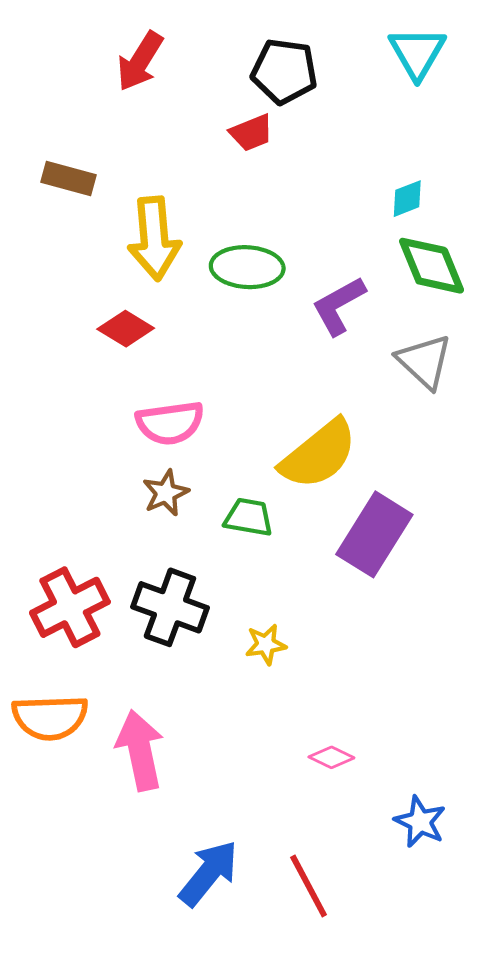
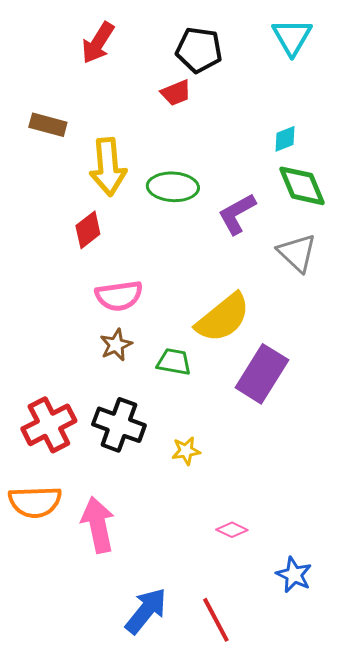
red diamond: (126, 329) -> (88, 230), turned -69

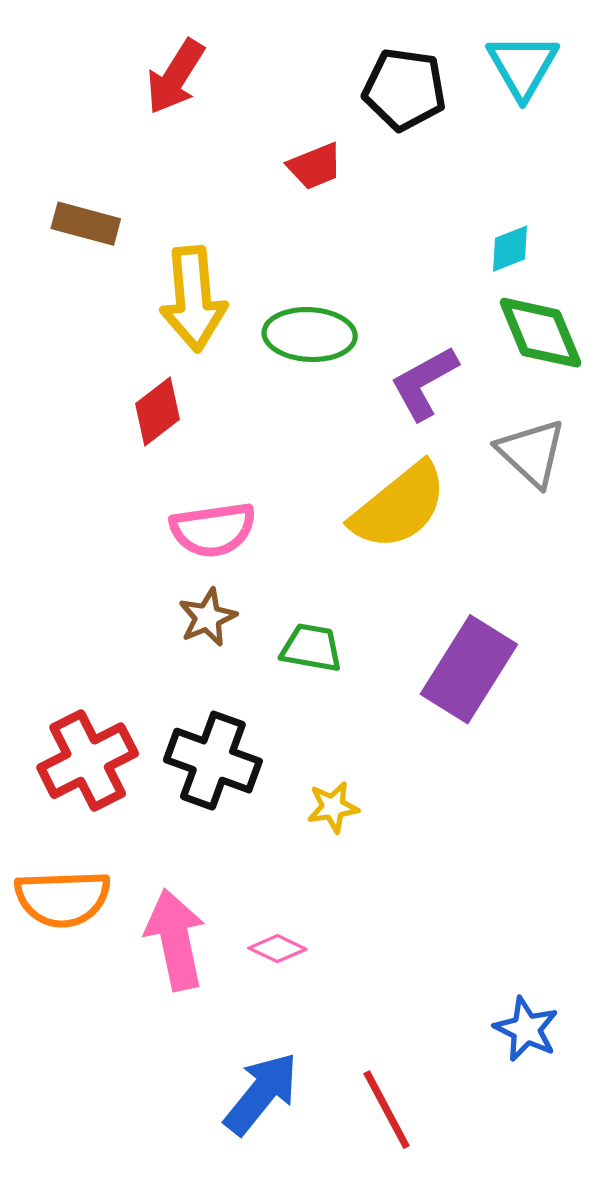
black pentagon: (199, 50) -> (404, 89), moved
yellow semicircle: (223, 318) -> (399, 506), moved
pink diamond: (232, 530) -> (277, 949), moved

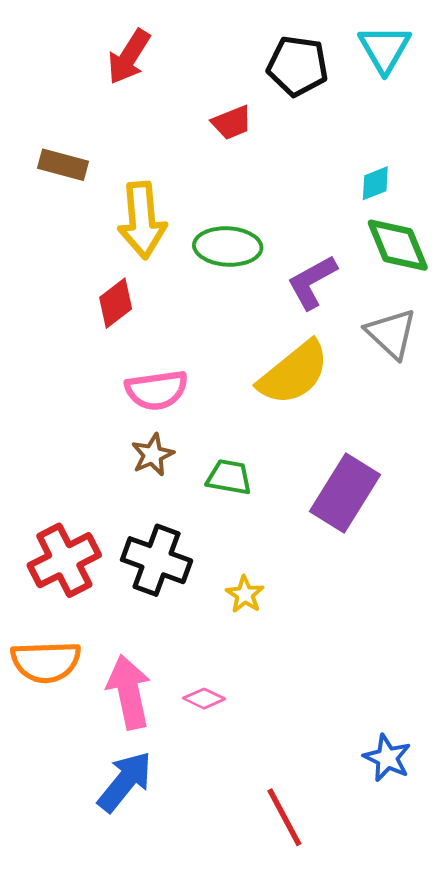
yellow star: (333, 807) -> (245, 594), turned -30
blue arrow: (261, 1094) -> (125, 782), moved

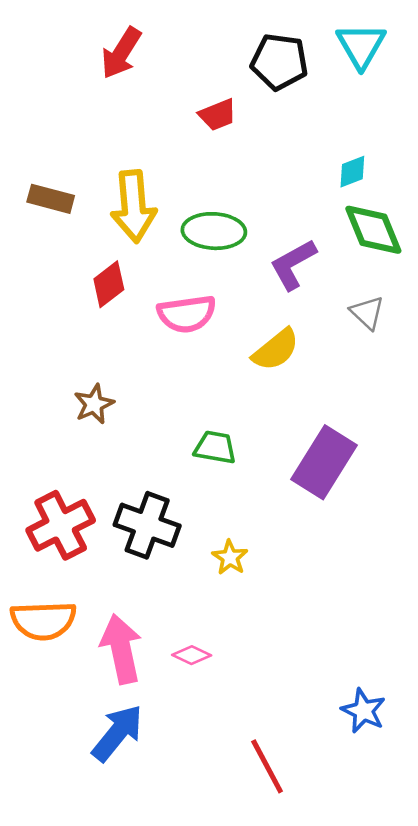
brown rectangle: (63, 165) -> (51, 199), moved
gray triangle: (391, 333) -> (367, 313), size x0.7
yellow semicircle: (294, 373) -> (276, 350), size x0.7
pink semicircle: (157, 390) -> (187, 314), moved
brown star: (153, 455) -> (94, 404), moved

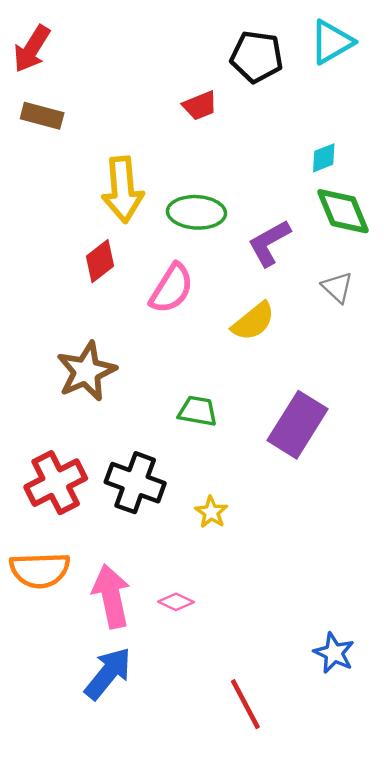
cyan triangle: (361, 46) -> (332, 42), turned 30
red arrow: (121, 53) -> (32, 49), moved
brown rectangle: (51, 199) -> (42, 116), moved
pink semicircle: (187, 314) -> (172, 288), turned -50
brown star: (94, 404) -> (86, 371), size x1.6

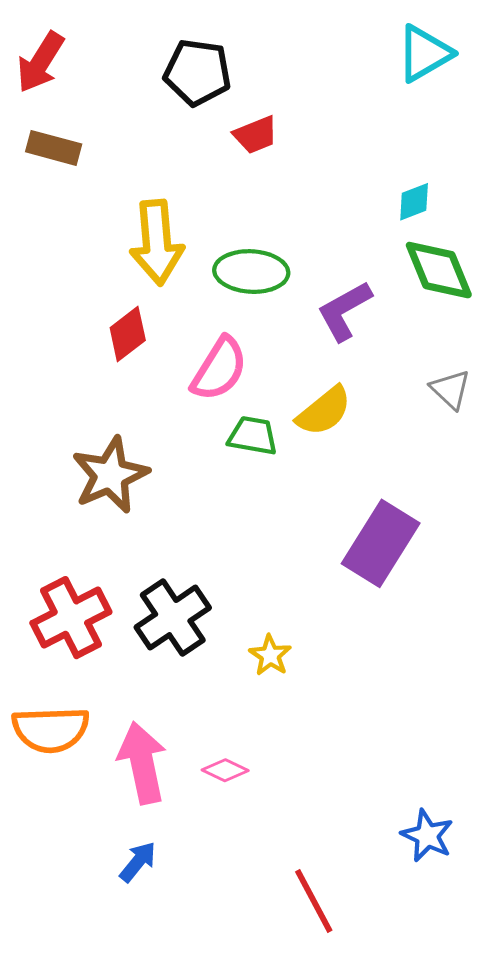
black pentagon: (257, 57) -> (197, 72), moved
gray triangle: (337, 287) -> (450, 389), moved
green trapezoid: (198, 411) -> (253, 436), moved
black cross: (135, 483) -> (173, 618), turned 36
blue arrow: (108, 673) -> (138, 862), size x0.6

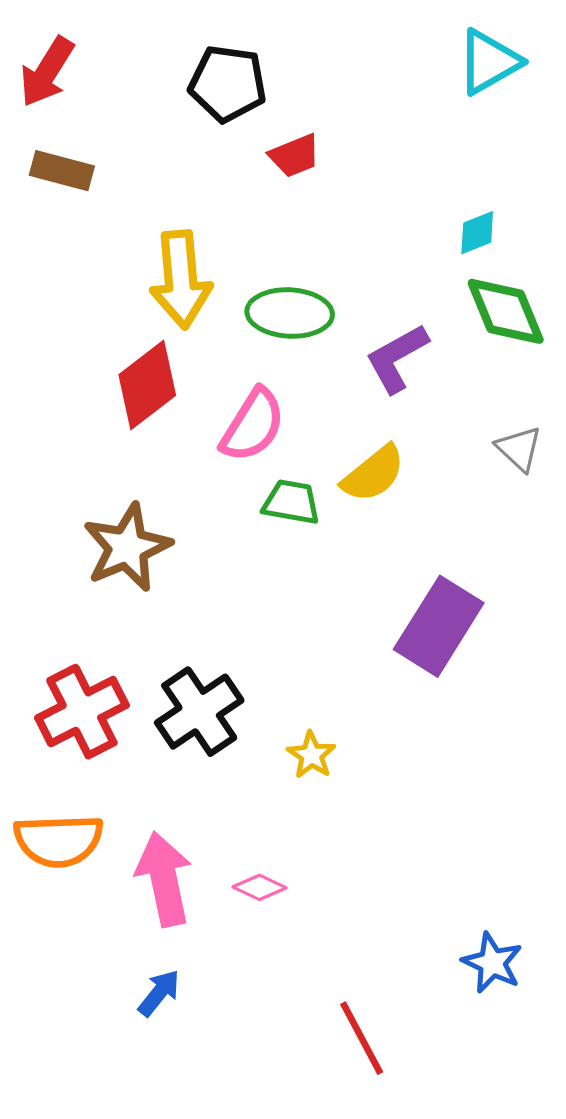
red diamond: (128, 334) -> (147, 385), size x1.4

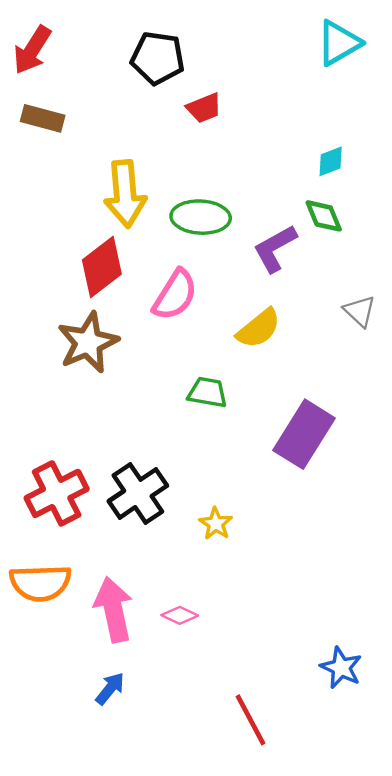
green diamond: (506, 311) -> (324, 216), moved, size x0.7
green trapezoid: (291, 502) -> (208, 392), moved
brown star: (127, 547) -> (88, 342), moved

